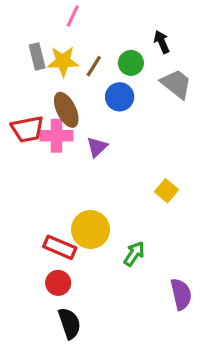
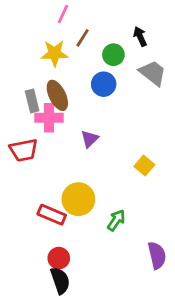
gray rectangle: (37, 56) -> (32, 101), moved
brown line: (94, 66) -> (83, 38), moved
red trapezoid: (27, 129) -> (24, 150), moved
purple triangle: (97, 147) -> (90, 139), moved
red circle: (58, 283) -> (59, 258), moved

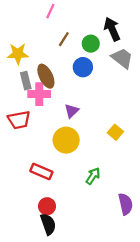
black arrow: (140, 36) -> (112, 29), size x1.5
brown line: (83, 38) -> (64, 39), moved
yellow star: (55, 53) -> (18, 54), moved
yellow circle: (78, 199) -> (66, 140), moved

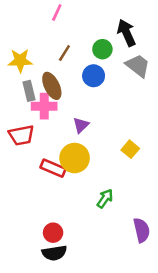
brown line: (64, 39) -> (64, 53), moved
red rectangle: (41, 171) -> (53, 168), moved
black semicircle: (48, 224) -> (54, 253), turned 100

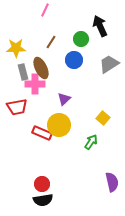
gray trapezoid: (138, 66) -> (109, 64), moved, turned -70
green arrow: (105, 198) -> (91, 142), moved

